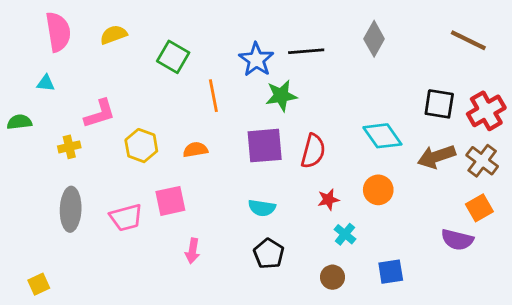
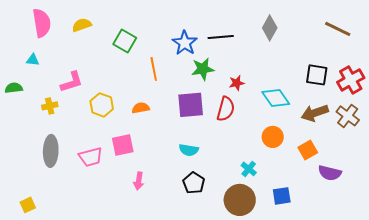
red star: (328, 200) -> (237, 83), moved
orange square: (479, 208) -> (308, 150), moved
brown circle: (333, 277) -> (240, 200), size x1.8

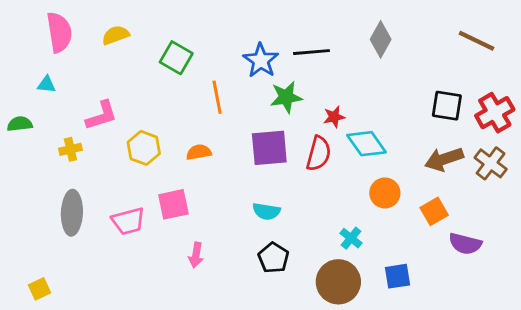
cyan diamond: (276, 98) -> (367, 144), moved

